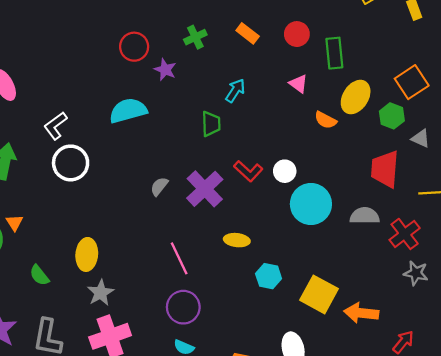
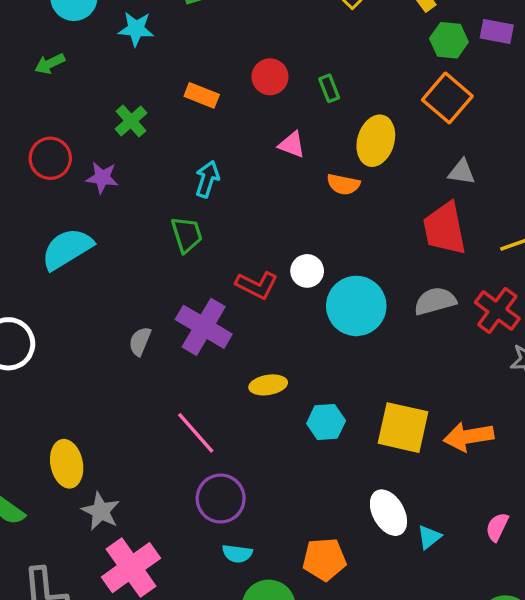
green rectangle: (334, 53) -> (329, 88), size x0.6
green hexagon: (392, 116) -> (449, 40), moved
gray triangle: (421, 139) -> (462, 172), moved

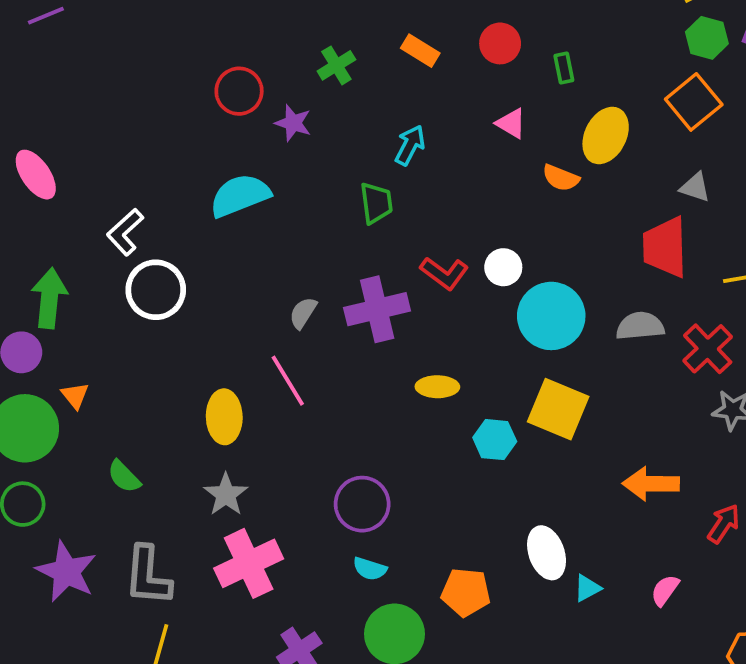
purple cross: (204, 327) -> (377, 309), turned 36
yellow square: (403, 428) -> (558, 409), moved
pink line: (196, 433) -> (288, 381), moved
yellow ellipse: (67, 464) -> (224, 417), moved

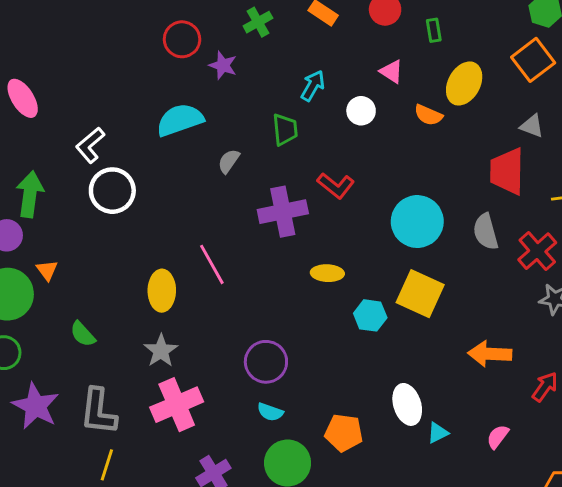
white circle: (503, 267) -> (361, 111), moved
gray semicircle: (303, 313) -> (229, 161), moved
gray semicircle: (640, 326) -> (486, 232), turned -102

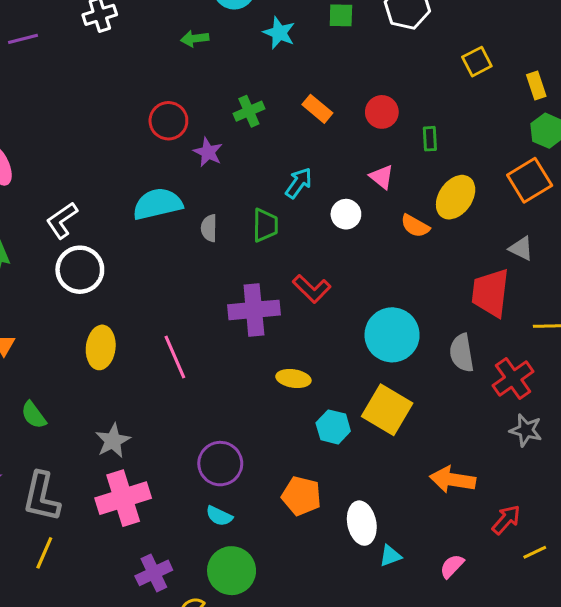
gray semicircle: (229, 161) -> (209, 228), moved, turned -40
yellow ellipse: (162, 291) -> (101, 347), moved
orange pentagon: (344, 433) -> (301, 496), moved

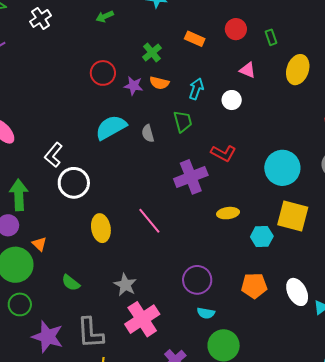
orange semicircle: (415, 226) -> (159, 83), moved

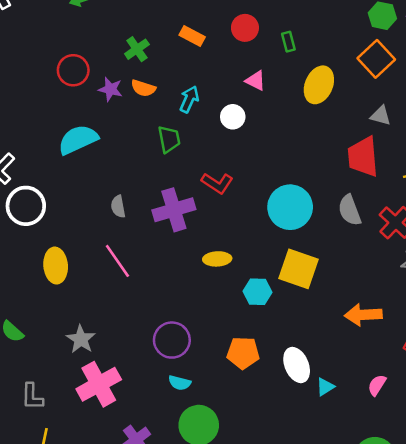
gray semicircle: (148, 133) -> (118, 207), moved
gray L-shape: (90, 333) -> (32, 397), size x0.7

